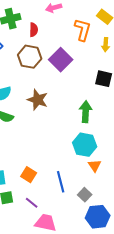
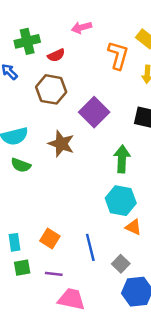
red semicircle: (34, 30) -> (56, 55), turned 64
purple square: (61, 60) -> (94, 112), moved
orange triangle: (95, 166) -> (133, 227), turned -32
purple line: (32, 203) -> (54, 274), turned -32

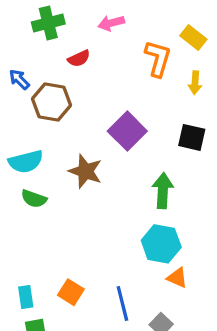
green cross: (27, 41) -> (48, 23), moved
brown hexagon: (51, 89) -> (52, 102), moved

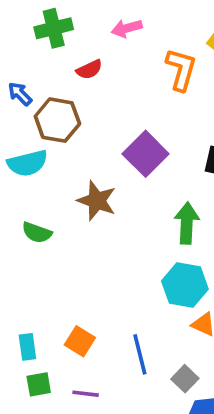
cyan semicircle: (26, 162) -> (27, 163), moved

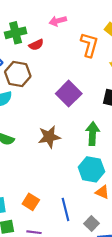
green cross: (54, 28) -> (16, 33), moved
brown star: (97, 201) -> (49, 137), moved, turned -30

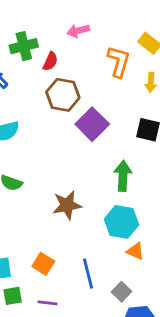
red semicircle: (36, 45) -> (50, 61), turned -40
brown hexagon: (18, 74) -> (63, 95), moved
brown star: (49, 137) -> (67, 205), moved

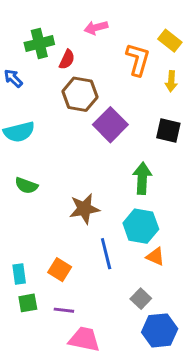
blue line: (88, 274) -> (106, 254), moved

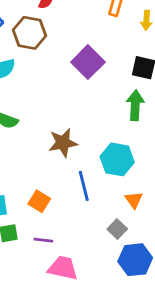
brown hexagon: (80, 94) -> (29, 33), moved
green arrow: (142, 178) -> (135, 105), moved
orange triangle: (155, 257) -> (134, 200), moved, turned 30

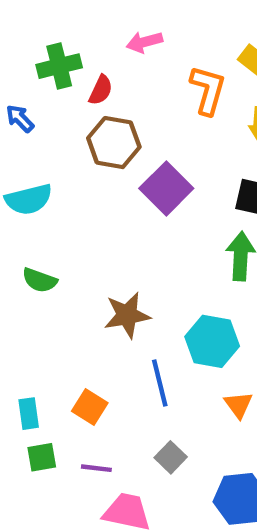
brown hexagon: (29, 33) -> (114, 143), moved
gray square: (117, 229) -> (171, 457), moved

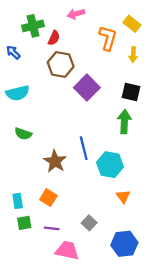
brown star: (127, 315) -> (55, 161), moved, turned -30
blue line: (160, 383) -> (84, 148), moved

